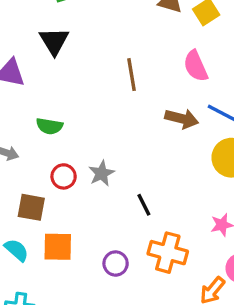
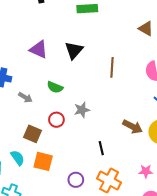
black triangle: (54, 41) -> (74, 50), moved
brown arrow: (182, 119) -> (133, 127), moved
gray star: (101, 173) -> (82, 110), moved

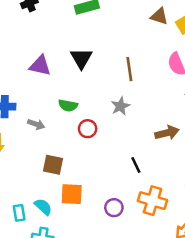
gray star: (82, 110) -> (120, 106), moved
red circle: (56, 120) -> (88, 129), moved
brown arrow: (133, 127) -> (167, 133), turned -30
cyan semicircle: (18, 158) -> (43, 207), moved

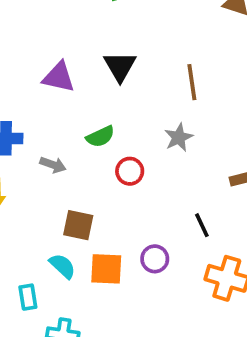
green semicircle: (68, 105) -> (100, 137), turned -36
cyan semicircle: (43, 207) -> (62, 266), moved
purple circle: (114, 208) -> (155, 259), moved

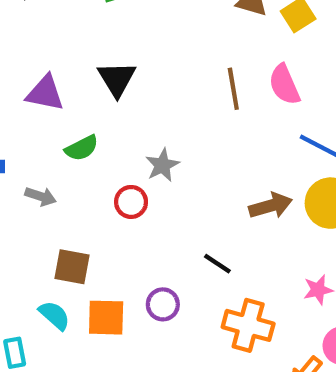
brown line: (192, 82) -> (233, 89), moved
green semicircle: (100, 137) -> (82, 148), moved
gray star: (179, 137) -> (162, 165), moved
black line: (202, 225) -> (217, 264), turned -30

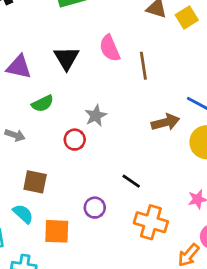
pink semicircle: (284, 85) -> (110, 48), moved
brown arrow: (271, 206) -> (165, 122), moved
orange square: (106, 318) -> (57, 231), moved

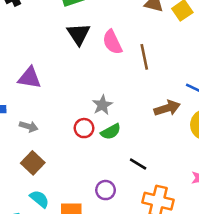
black triangle: (66, 58) -> (79, 34), moved
purple triangle: (19, 67) -> (30, 78), moved
green semicircle: (43, 104) -> (111, 132), moved
brown square: (35, 182) -> (33, 163), moved, turned 35

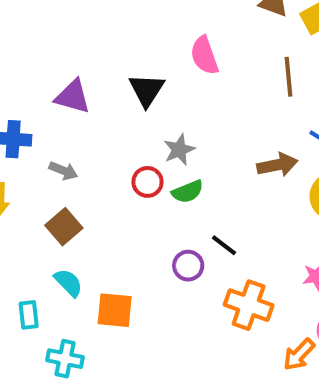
black triangle: (79, 34) -> (147, 90), moved
brown line: (144, 57) -> (289, 77), moved
purple circle: (106, 190) -> (188, 266), moved

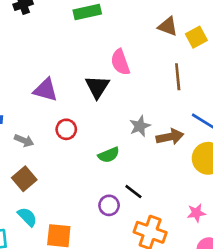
black triangle: (147, 90) -> (97, 87), moved
purple triangle: (73, 97) -> (46, 90), moved
gray star: (179, 150) -> (140, 126), moved
red circle: (147, 182) -> (66, 129), moved

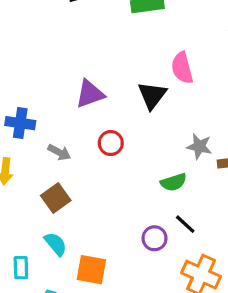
purple triangle: (46, 90) -> (90, 94), turned -40
gray star: (140, 126) -> (199, 146), turned 30
green semicircle: (109, 155) -> (174, 182), moved

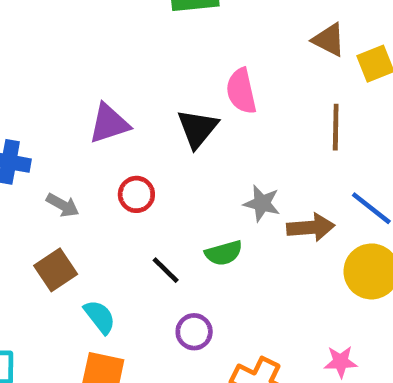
black line: (185, 224) -> (166, 270), moved
cyan semicircle: (56, 244) -> (100, 317), moved

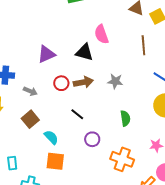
black triangle: (197, 128) -> (84, 52), turned -48
brown arrow: (311, 227) -> (83, 82), moved
green semicircle: (224, 253) -> (125, 118), moved, turned -77

